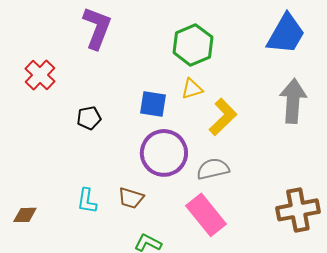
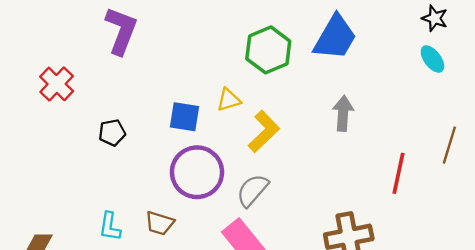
green hexagon: (193, 45) -> (268, 50), moved
gray arrow: (293, 101) -> (343, 113), size x0.7
gray semicircle: (213, 169) -> (252, 190), turned -36

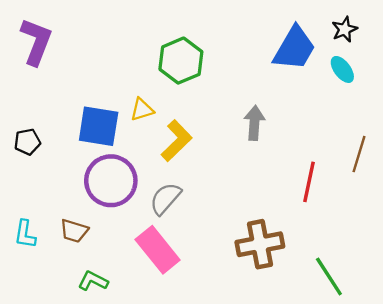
black star: (435, 18) -> (345, 29), turned 30
blue trapezoid: (335, 38) -> (294, 48), moved
blue square: (185, 117) -> (99, 126), size x1.4

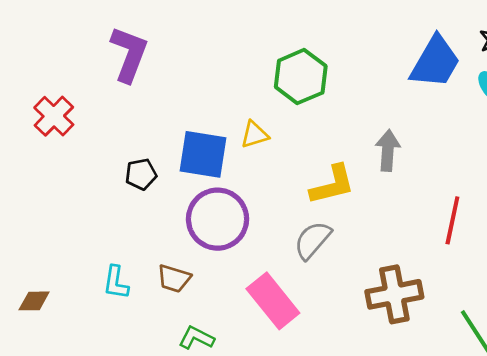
yellow L-shape: (176, 141) -> (332, 185), moved, turned 30
black pentagon: (27, 142) -> (141, 174), moved
gray semicircle: (165, 199) -> (313, 240), moved

